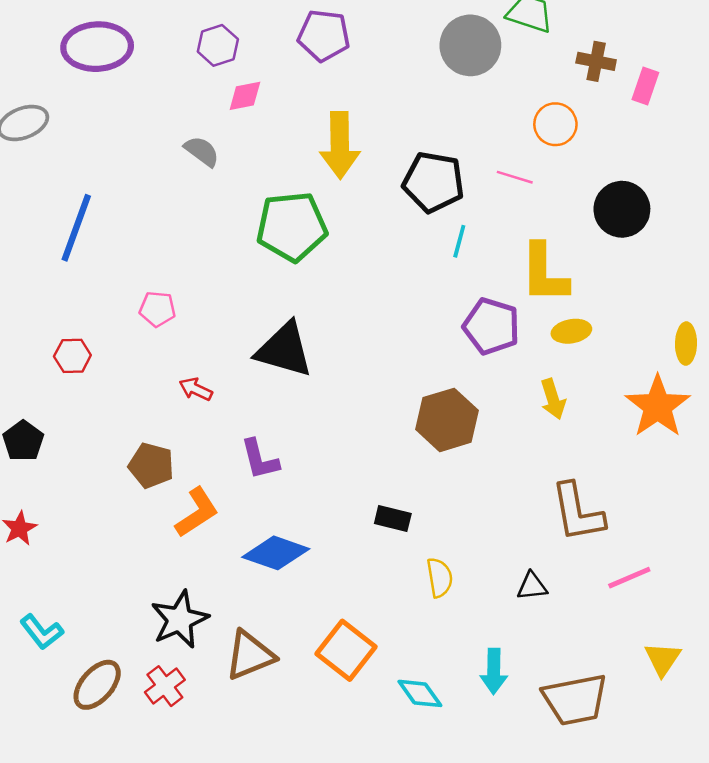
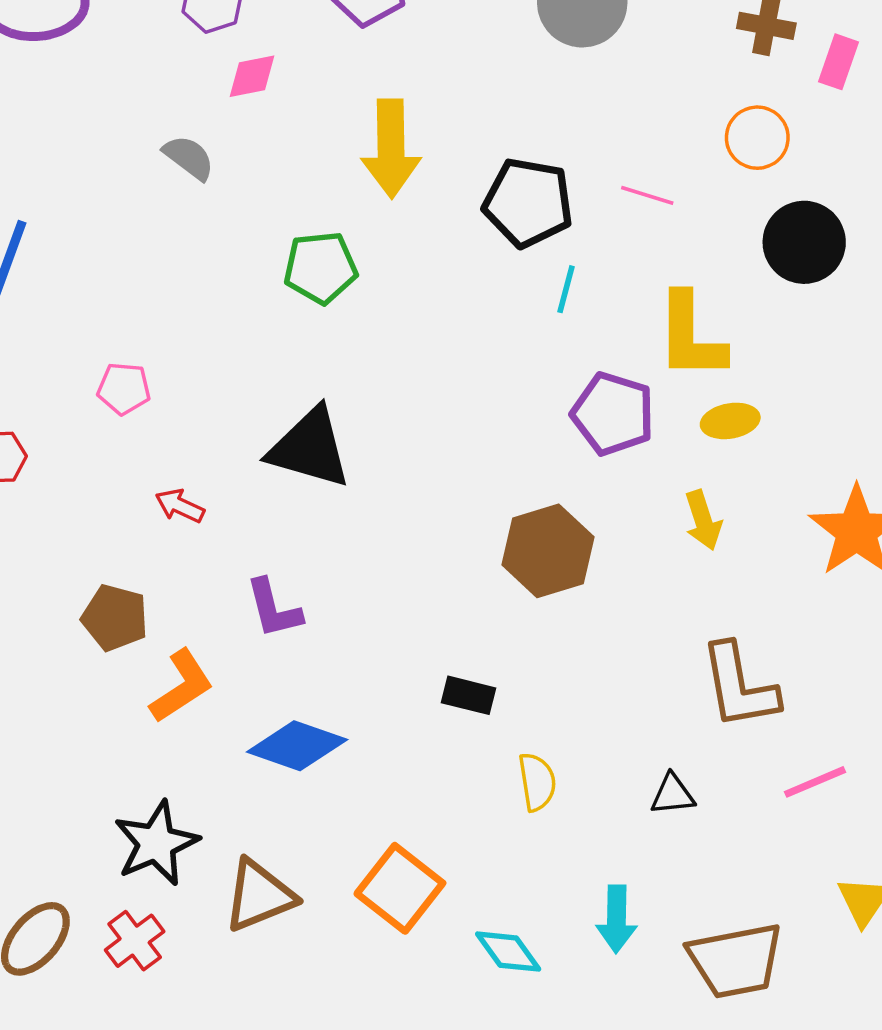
orange circle: (555, 124) -> (757, 138), moved
green pentagon: (292, 226) -> (321, 268), size x0.7

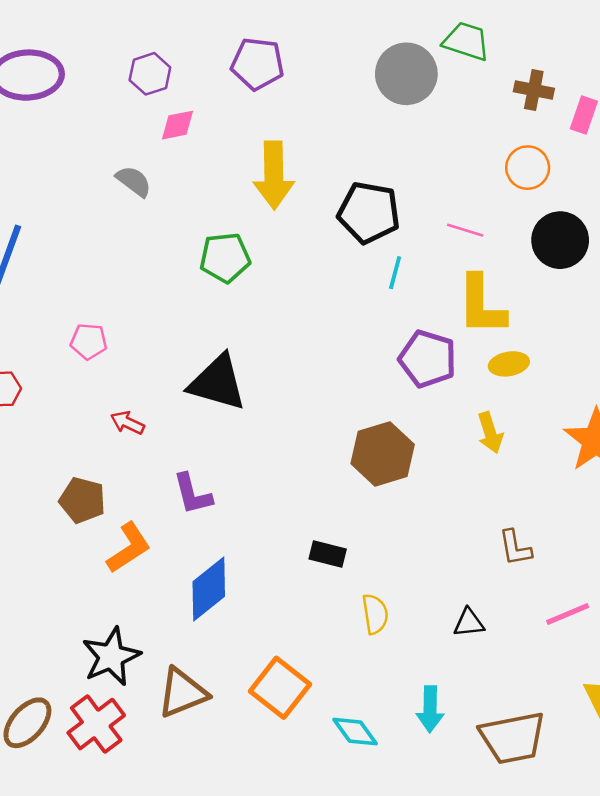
pink line: (647, 195) -> (465, 230), moved
brown L-shape: (739, 686) -> (515, 548), size x0.6
blue diamond: (297, 746) -> (209, 589), turned -58
red cross: (135, 941) -> (96, 724), size x1.4

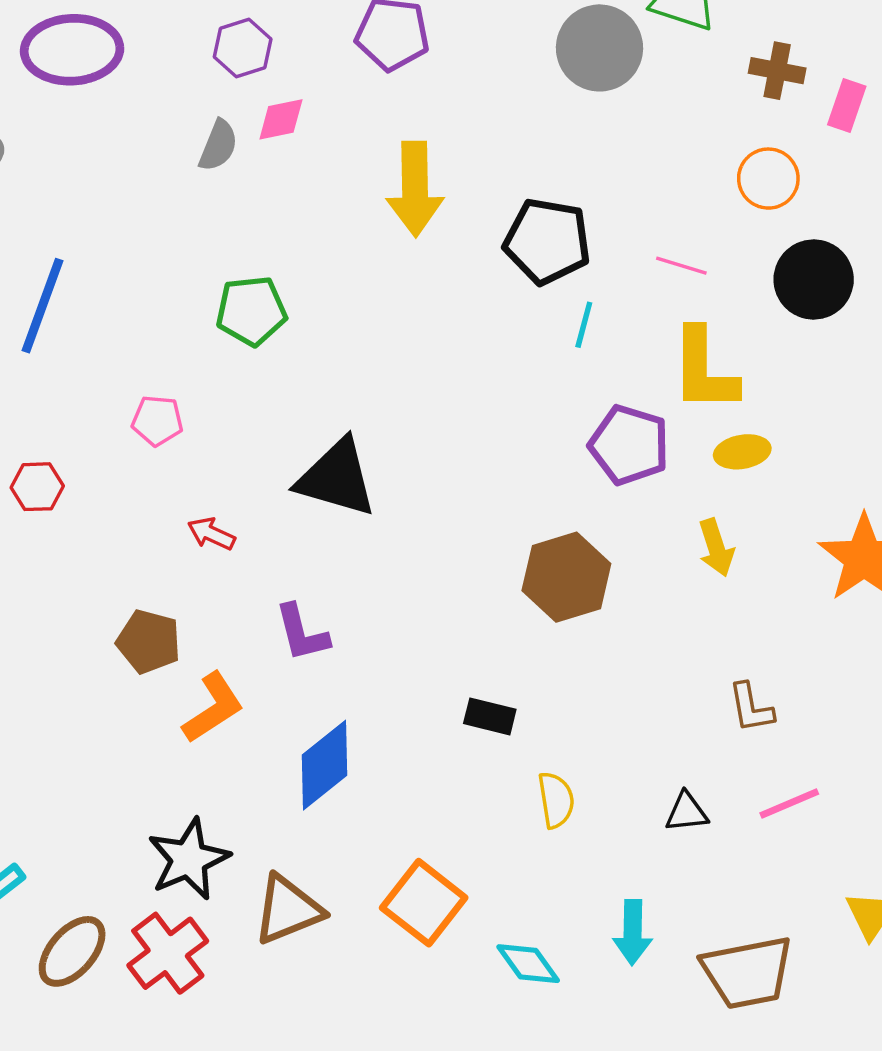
gray semicircle: (134, 181) -> (218, 145), moved, turned 75
green pentagon: (225, 258) -> (251, 311), moved
pink line: (568, 614) -> (789, 803), moved

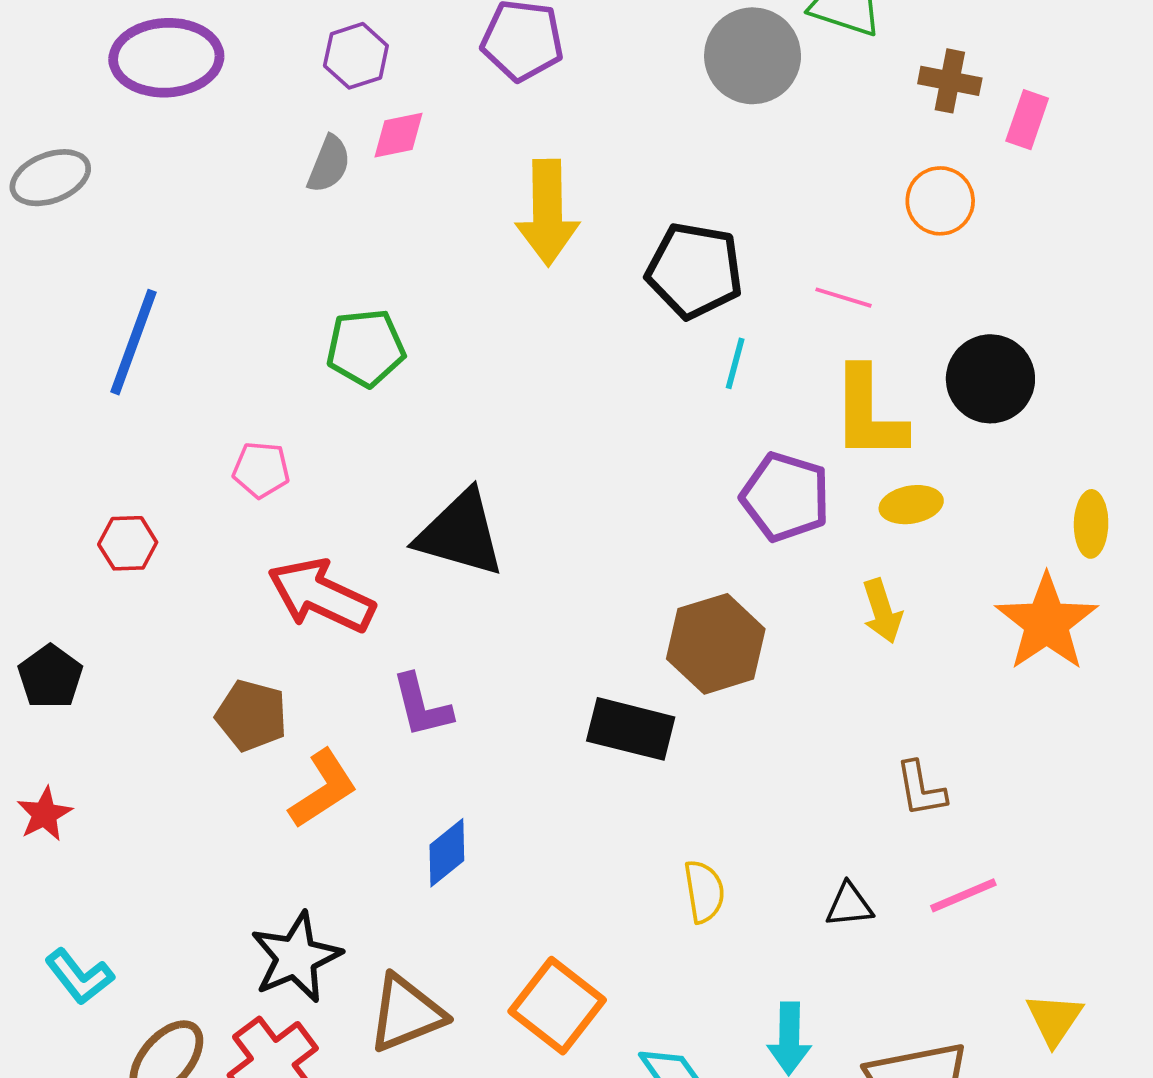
black circle: (814, 280) -> (990, 379), moved
red arrow: (211, 534) -> (321, 596), size x2.0
black rectangle: (490, 716) -> (631, 729), moved, size x1.5
blue diamond: (324, 765) -> (447, 853), size x0.7

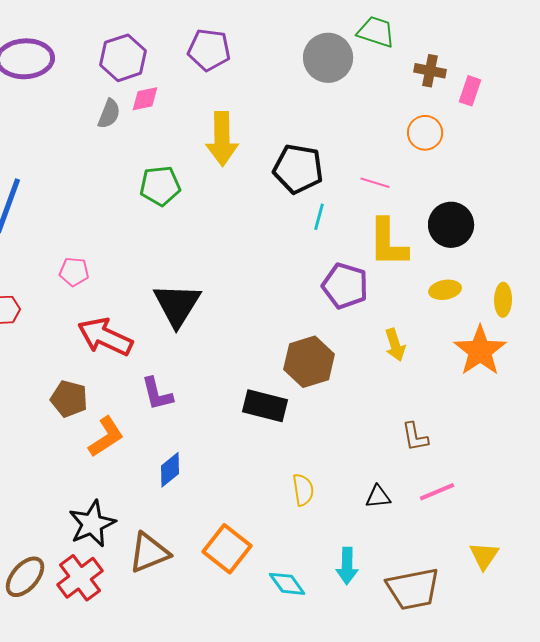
purple hexagon: (356, 56) -> (123, 58), size x1.4
green pentagon: (366, 348) -> (160, 186), moved
yellow ellipse: (911, 505) -> (445, 290), moved
black triangle: (460, 534) -> (177, 305), turned 46

